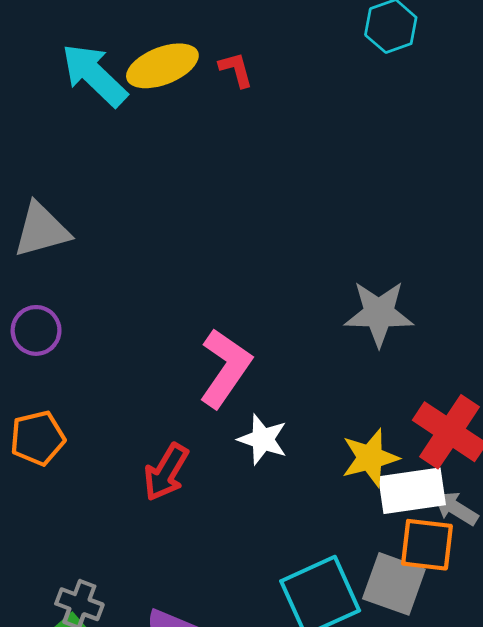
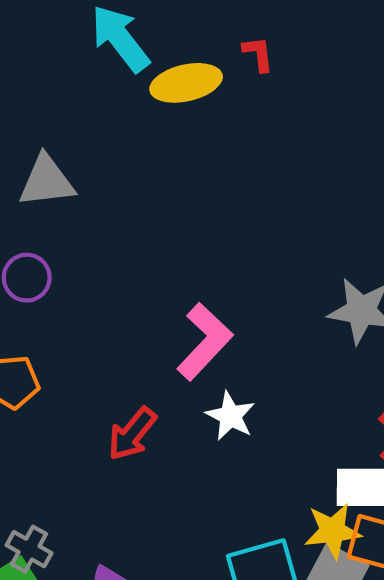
yellow ellipse: (162, 66) -> (186, 83), moved
yellow star: (370, 458) -> (333, 531), moved

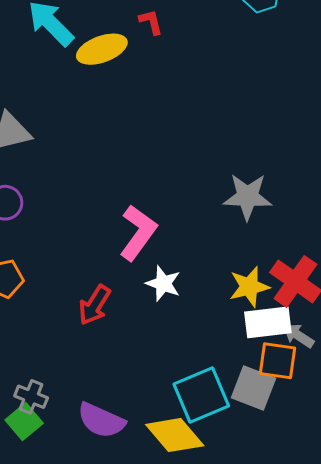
yellow star: (333, 531) -> (249, 287), moved

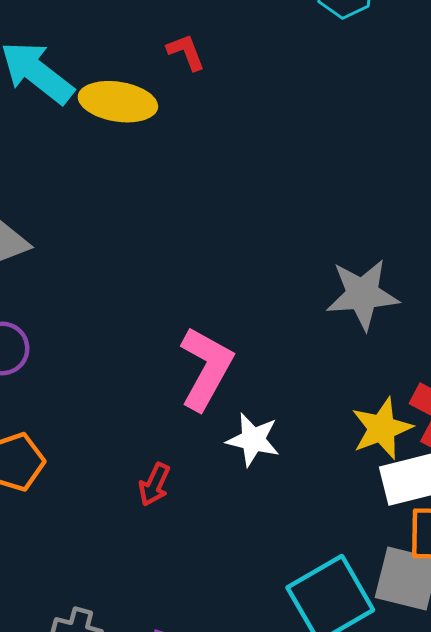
yellow ellipse: (102, 49) -> (118, 102), turned 36
red arrow: (94, 305) -> (154, 484), size x0.7

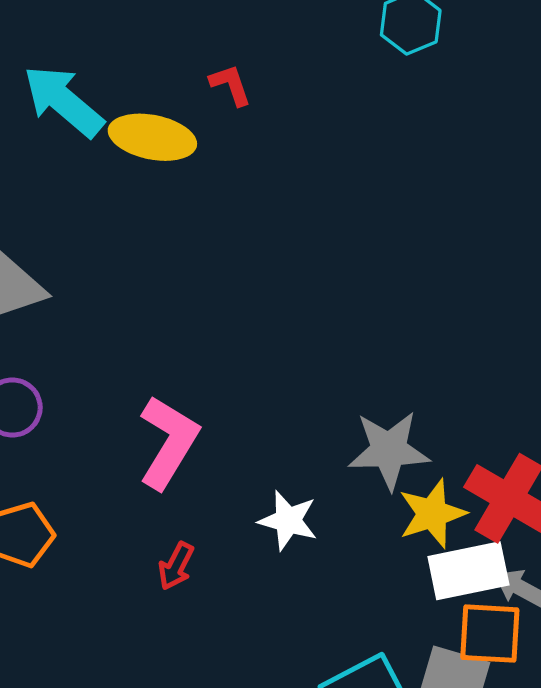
gray star: (362, 294) -> (389, 450), moved
pink L-shape: (206, 368) -> (168, 442), moved

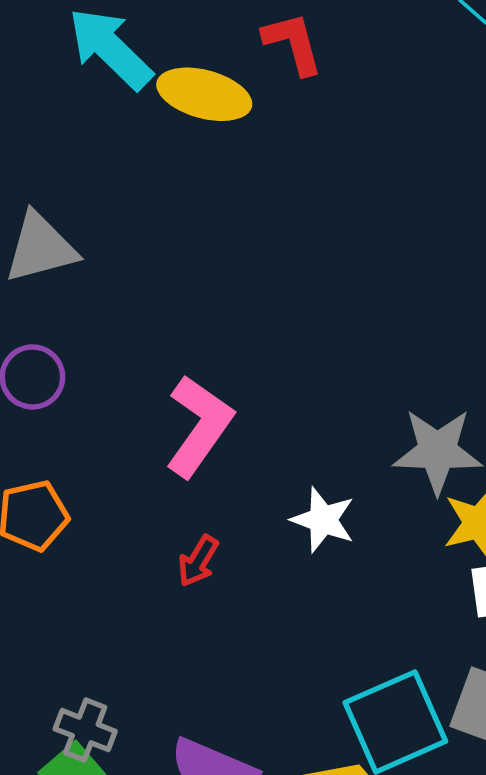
red L-shape: (231, 85) -> (293, 43), size x1.4

